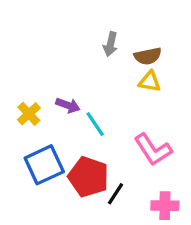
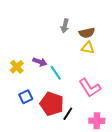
blue square: (44, 165) -> (26, 97), size x0.6

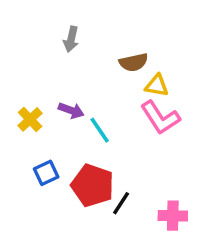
gray arrow: (65, 26) -> (71, 39), moved
brown semicircle: (87, 33) -> (134, 62), moved
pink L-shape: (90, 88) -> (160, 118), moved

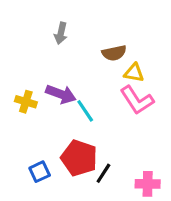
purple arrow: (71, 110) -> (61, 94), size x1.4
yellow cross: (30, 119) -> (26, 102), turned -30
blue square: (46, 173) -> (40, 172), moved

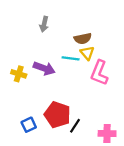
yellow triangle: (134, 73) -> (87, 53), moved, turned 40
pink L-shape: (137, 100) -> (99, 73), turned 55
cyan line: (85, 111) -> (71, 58), moved, turned -49

